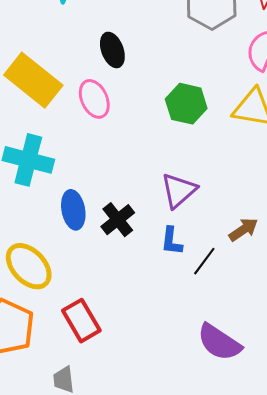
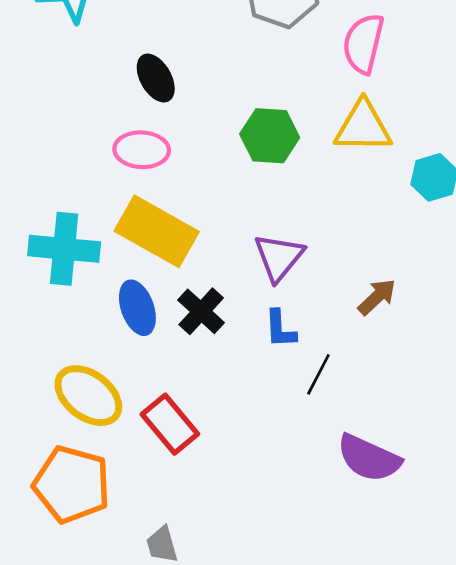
yellow rectangle: (33, 80) -> (157, 231), moved
pink ellipse: (94, 99) -> (142, 150), turned -54
black line: (204, 261) -> (318, 374), moved
red rectangle: (81, 321) -> (170, 424), moved

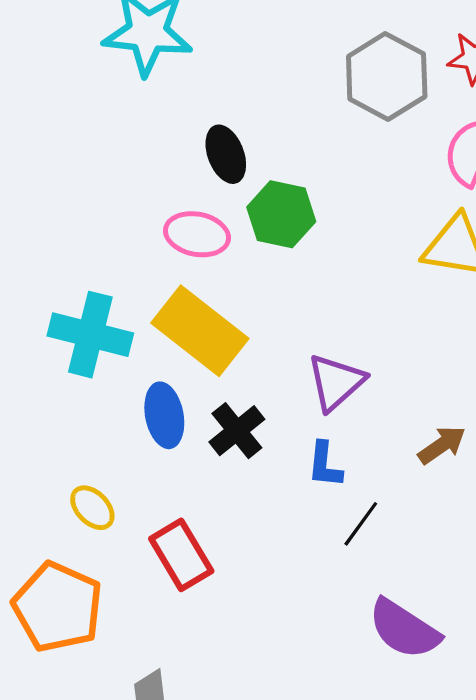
green hexagon: (270, 136) -> (281, 214), moved
yellow ellipse: (88, 396) -> (92, 508), size x0.6

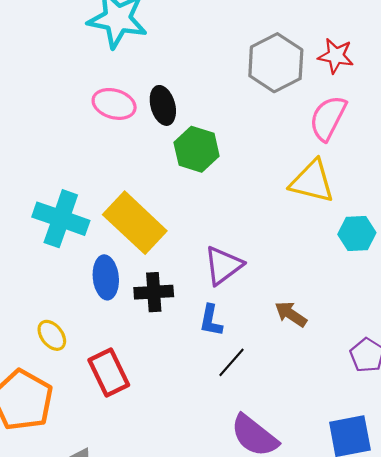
pink ellipse: (197, 234) -> (114, 104), moved
black cross: (237, 431) -> (154, 292), turned 30
brown arrow: (442, 445) -> (291, 314), turned -116

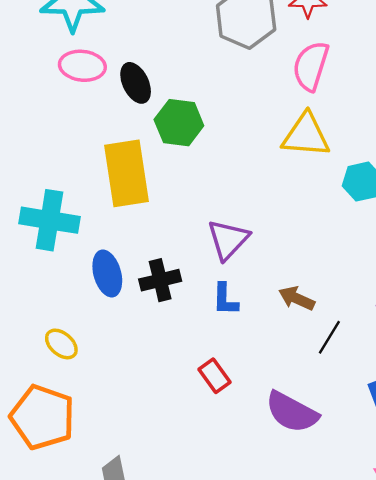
pink ellipse: (114, 104) -> (82, 66), moved
yellow rectangle: (135, 223) -> (127, 173), moved, turned 48
brown arrow: (291, 314) -> (297, 298), moved
black line: (232, 362) -> (329, 337), moved
red rectangle: (109, 372) -> (215, 376), moved, size x0.7

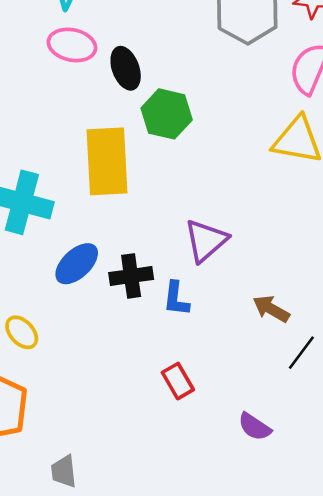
blue ellipse: (107, 274) -> (77, 264), turned 57
blue L-shape: (225, 299) -> (176, 299), moved
purple semicircle: (292, 412) -> (255, 427), size x0.6

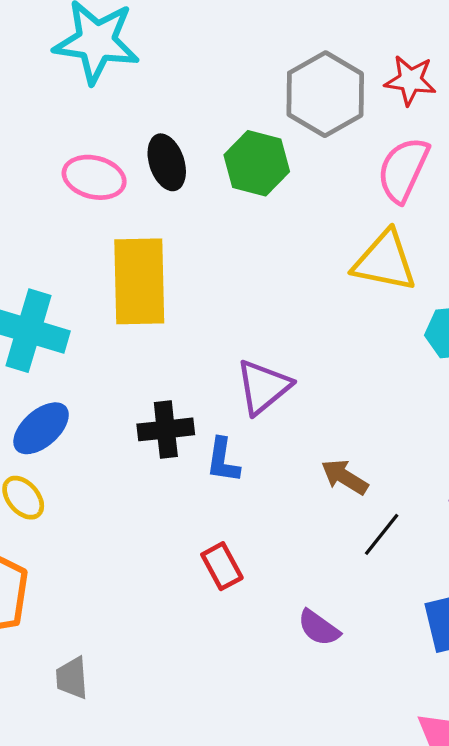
pink ellipse: (72, 45) -> (94, 177), moved
green hexagon: (167, 114) -> (257, 163), moved
blue ellipse: (77, 264) -> (41, 428), moved

